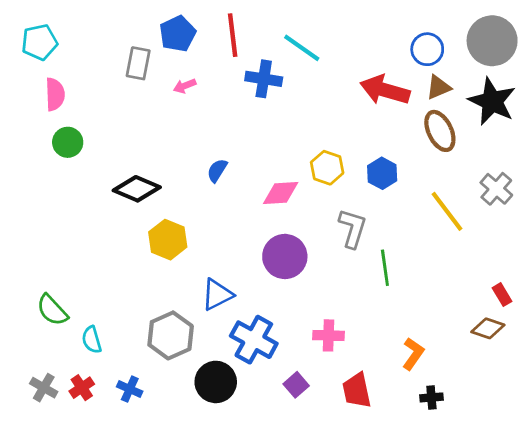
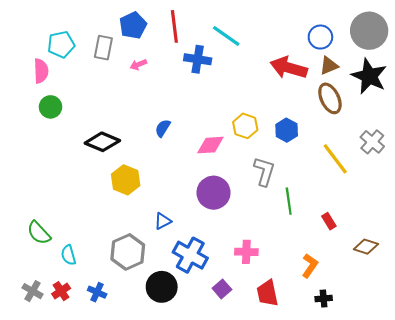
cyan pentagon: (39, 42) -> (61, 44), moved
blue triangle: (217, 295) -> (163, 221), size x0.7
red rectangle: (502, 295) -> (329, 221), moved

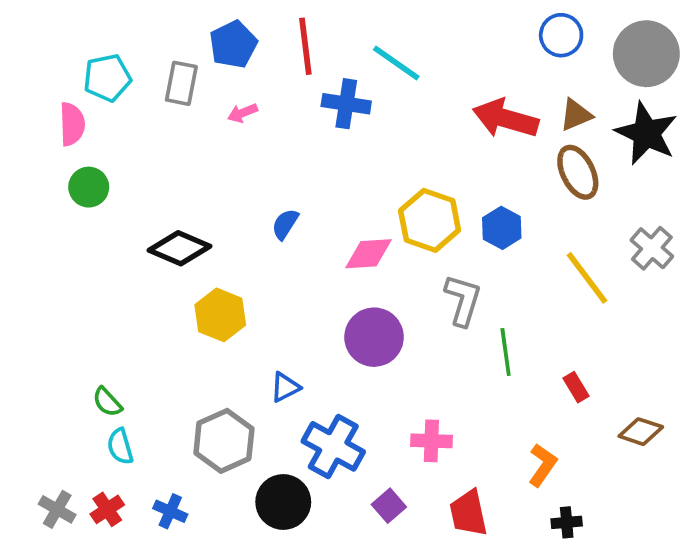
blue circle: (320, 37) -> (561, 35), moved
yellow hexagon: (245, 126) -> (430, 220), size x1.4
green semicircle: (39, 233) -> (107, 402), moved, size x0.7

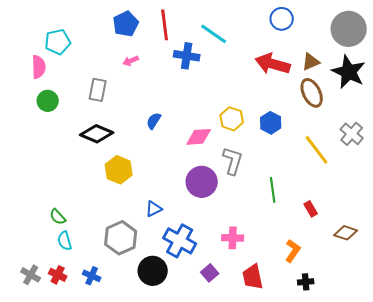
blue circle: (561, 35) -> (282, 19), moved
gray rectangle: (181, 83) -> (98, 90), moved
yellow hexagon: (430, 220) -> (232, 119), size x0.7
gray L-shape: (463, 300) -> (233, 161), moved
red cross: (107, 509) -> (58, 275), turned -30

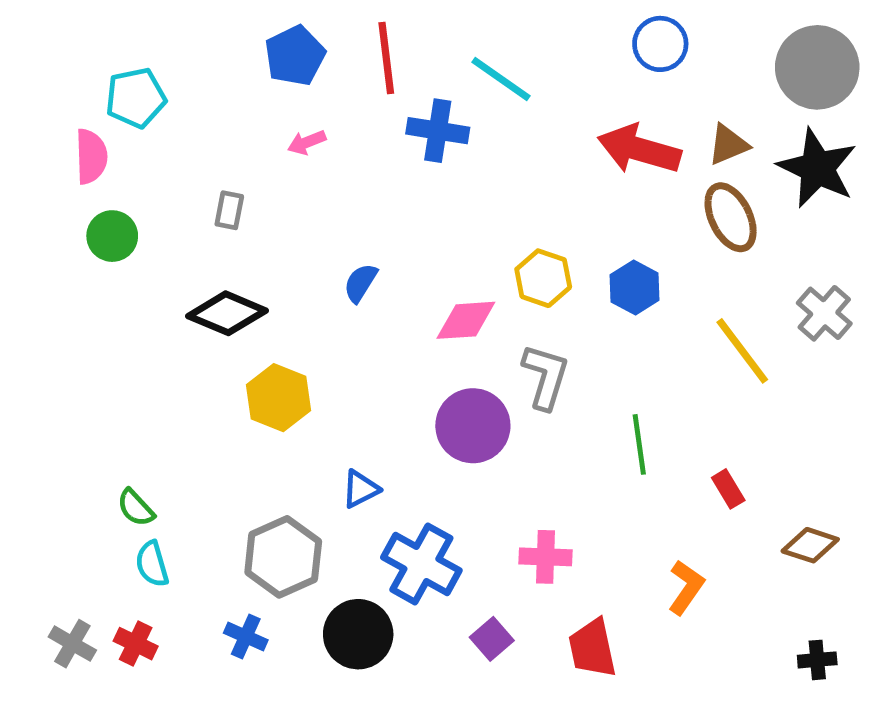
gray rectangle: (98, 90) -> (229, 210), size x0.7
blue cross: (92, 276) -> (246, 637), moved
black cross: (306, 282) -> (817, 660), moved

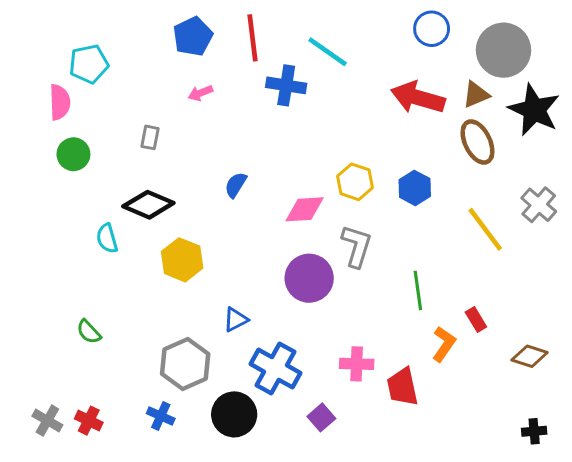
gray circle: (817, 67) -> (504, 50), moved
cyan semicircle: (152, 564) -> (107, 238), moved
orange L-shape: (686, 587) -> (444, 344), moved
red trapezoid: (592, 648) -> (403, 387), moved

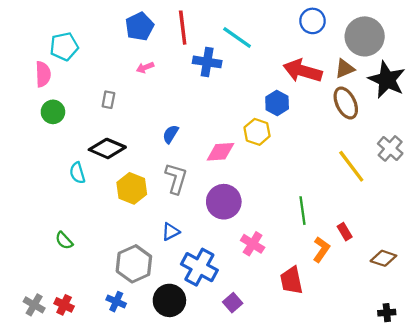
blue hexagon: (415, 188) -> (277, 103), moved
gray L-shape: (357, 246) -> (176, 178), moved
pink cross: (357, 364) -> (253, 244), moved, turned 30

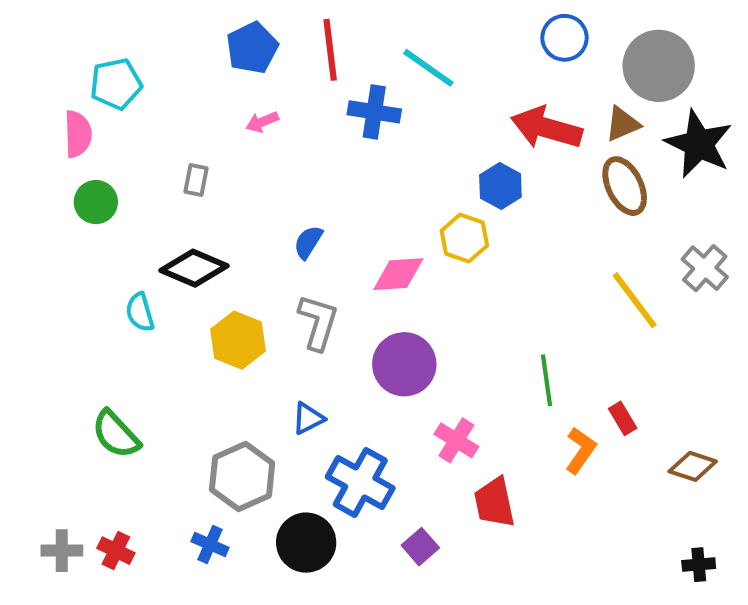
green semicircle: (64, 241) -> (116, 434), size x1.5
red trapezoid: (291, 280) -> (494, 502), moved
gray cross: (34, 305) -> (62, 551), turned -30

